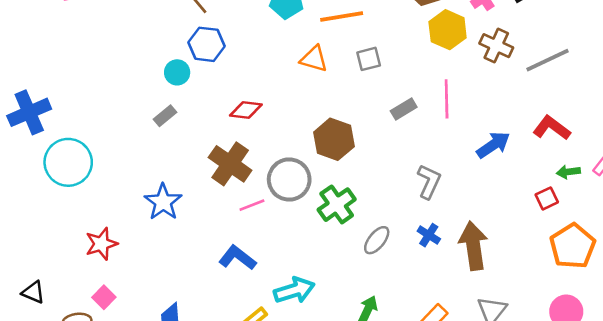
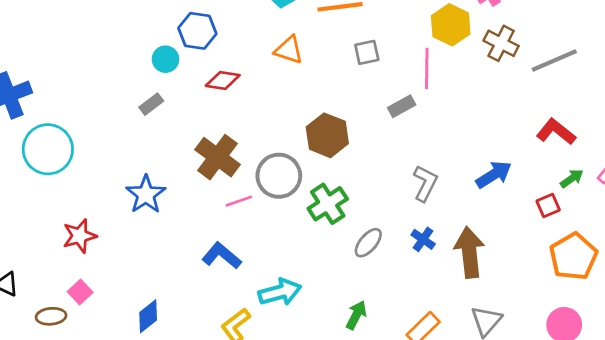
orange triangle: (314, 59) -> (289, 50), moved
pink line: (447, 99) -> (427, 68), moved
red diamond: (246, 110) -> (223, 80), moved
blue arrow: (493, 145) -> (494, 175), moved
green arrow: (568, 172) -> (572, 178), turned 150

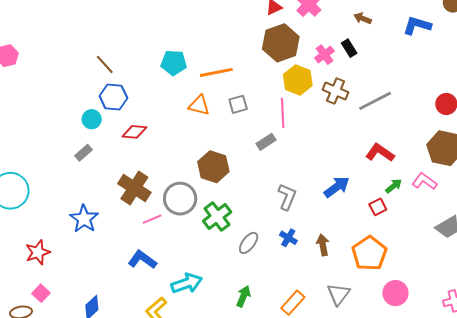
orange triangle: (289, 50) -> (199, 105), moved
brown arrow: (469, 252) -> (323, 245), size x0.6
orange pentagon: (573, 257) -> (369, 253), moved

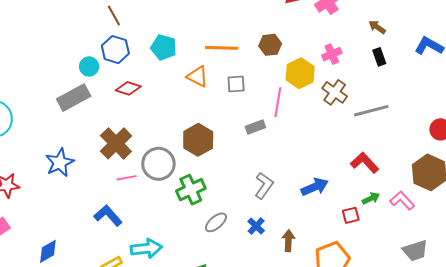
brown hexagon: (281, 43) -> (270, 45), moved, size x0.6
black rectangle: (349, 48) -> (379, 57), moved
cyan pentagon: (174, 63) -> (164, 47), moved
gray rectangle: (83, 153) -> (74, 98), size x1.8

